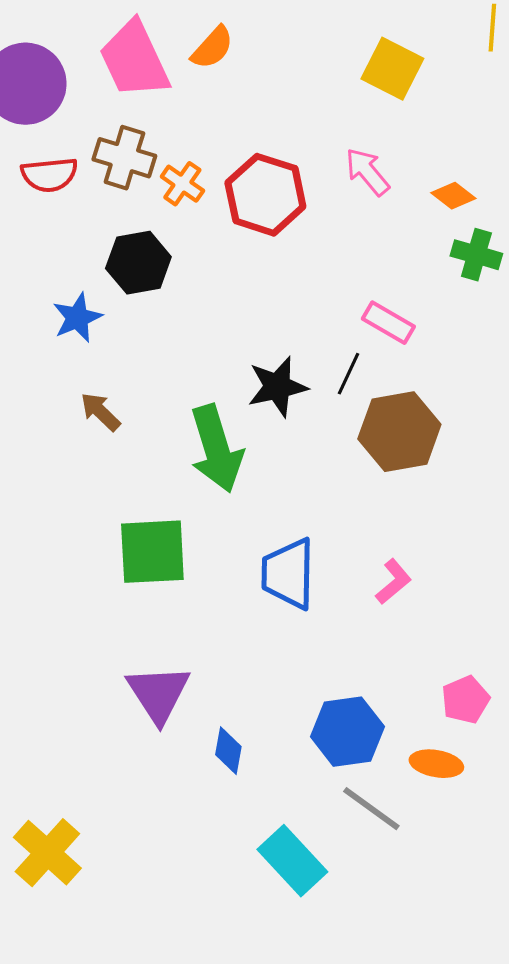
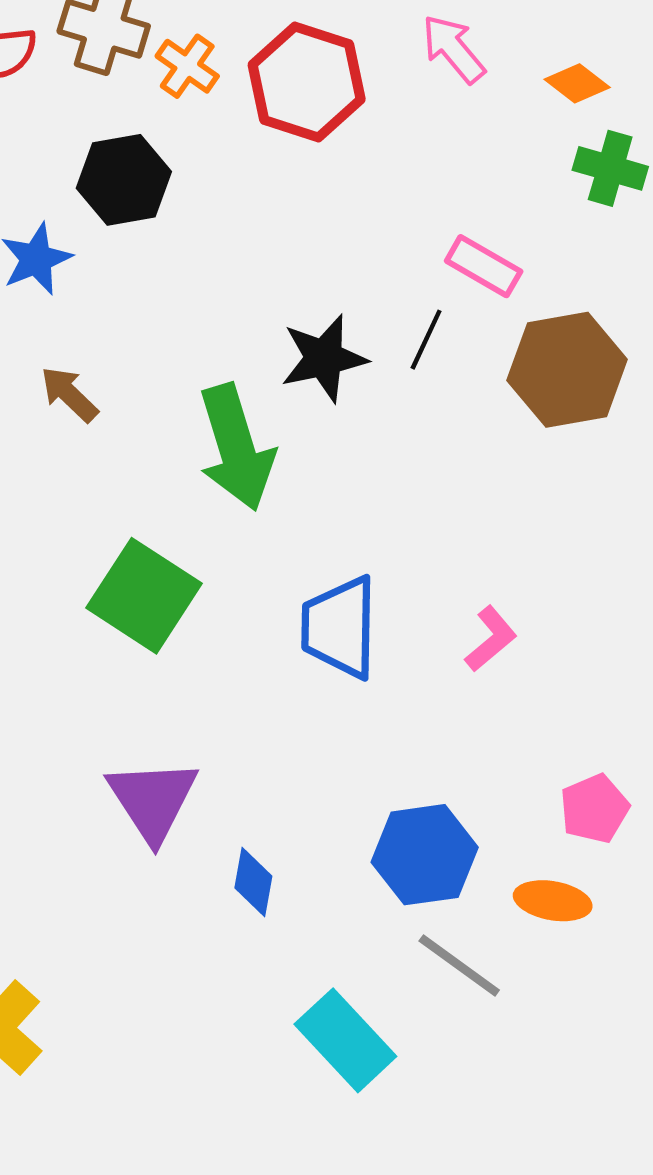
brown hexagon: (399, 432) -> (567, 370), moved
green square: (152, 552) -> (144, 596), turned 36

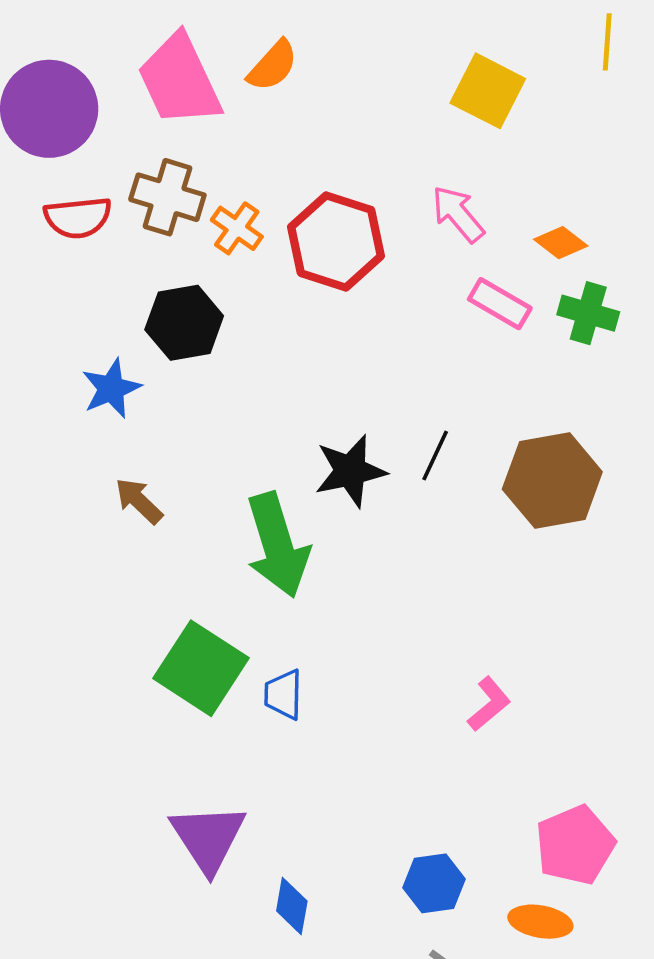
pink rectangle: (484, 266) -> (500, 304), moved
blue trapezoid: (340, 627) -> (283, 694), moved, size x0.6
pink pentagon: (594, 809) -> (575, 845), size x1.4
blue hexagon: (425, 855) -> (434, 883), size x0.7

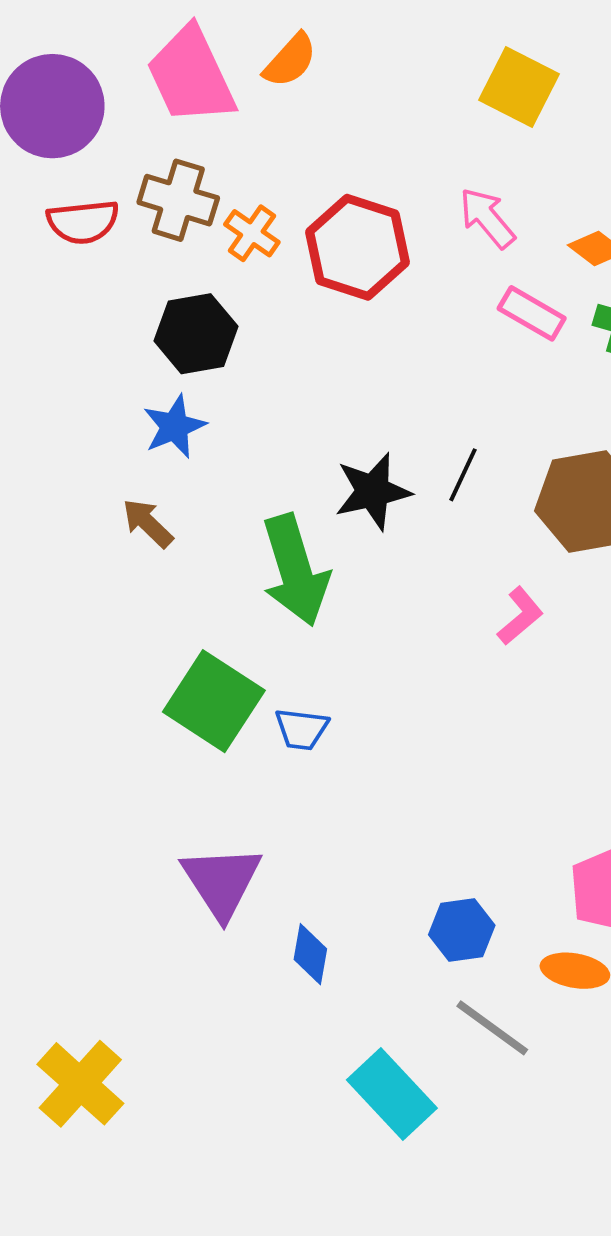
blue star: (111, 388) -> (174, 427), moved
blue trapezoid: (283, 694) -> (302, 729), turned -84
pink L-shape: (489, 704) -> (520, 616), moved

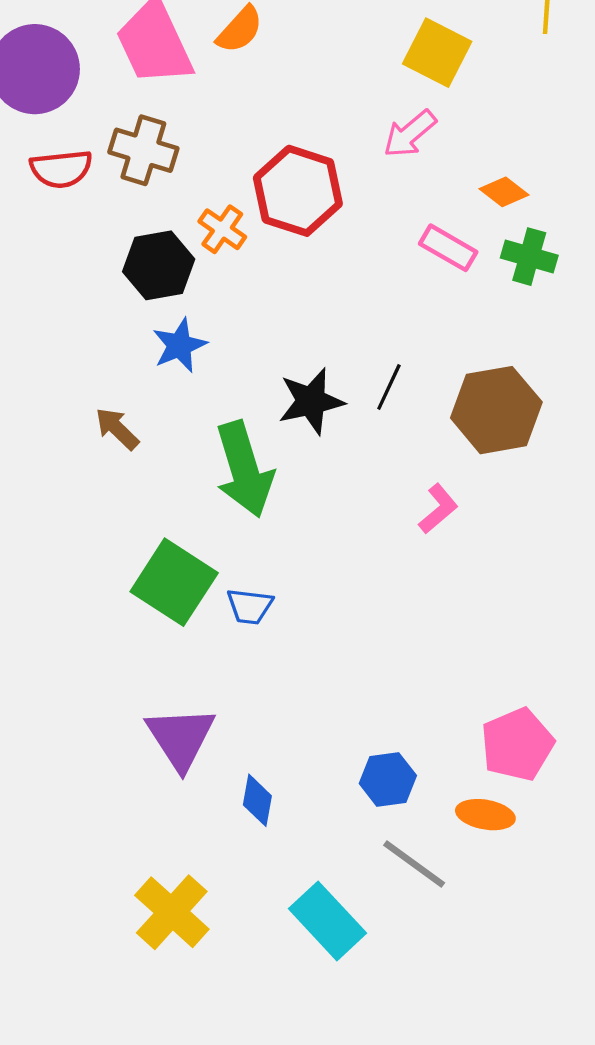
pink arrow: (487, 218) -> (410, 134), moved, turned -90
orange cross: (252, 233) -> (222, 229), moved
blue star: (174, 427) -> (180, 345), moved
yellow cross: (80, 1084) -> (172, 912), moved

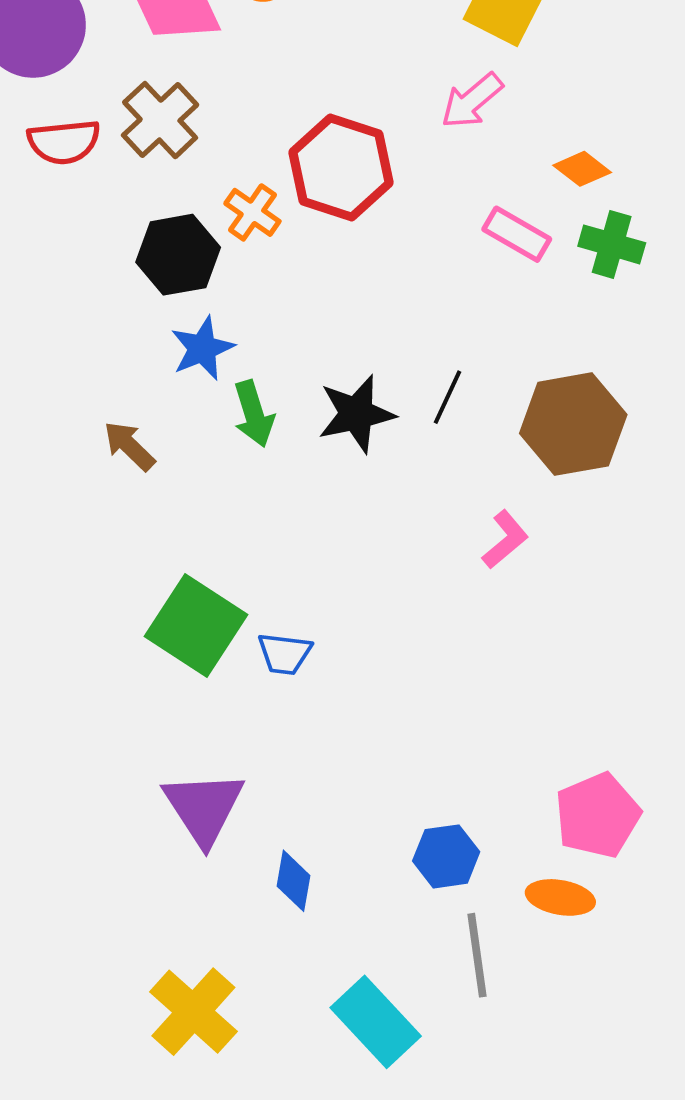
brown cross: (143, 150) -> (160, 120), turned 30
green arrow: (244, 469) -> (254, 414), moved, size x0.6
gray line: (414, 864) -> (477, 955), turned 46

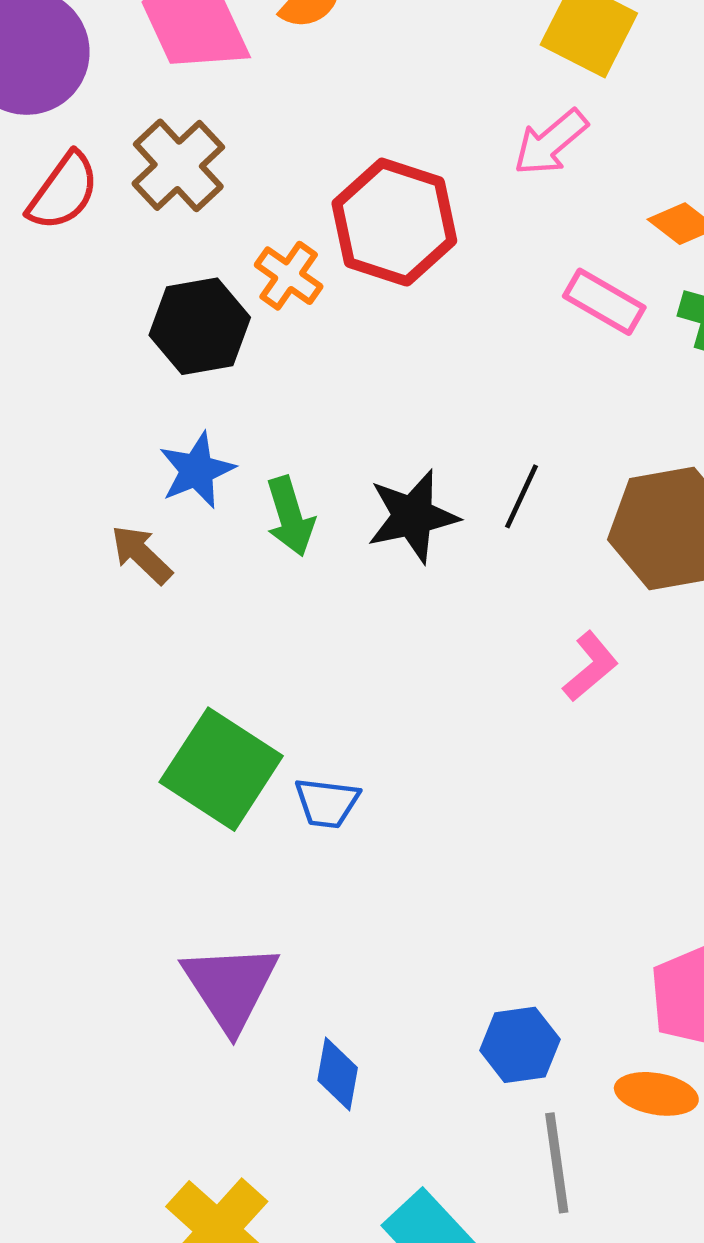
red semicircle: (64, 142) -> (63, 191), turned -48
blue star: (202, 348) -> (197, 470), moved

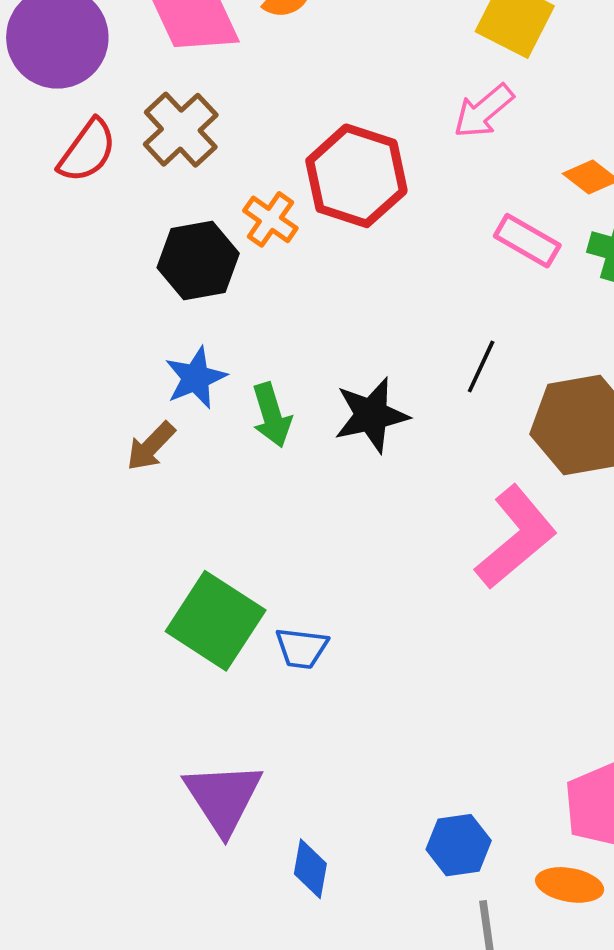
black line: (522, 496) -> (481, 366), moved
brown arrow: (142, 555) -> (151, 446), turned -90
pink L-shape: (590, 666) -> (516, 537), size x1.8

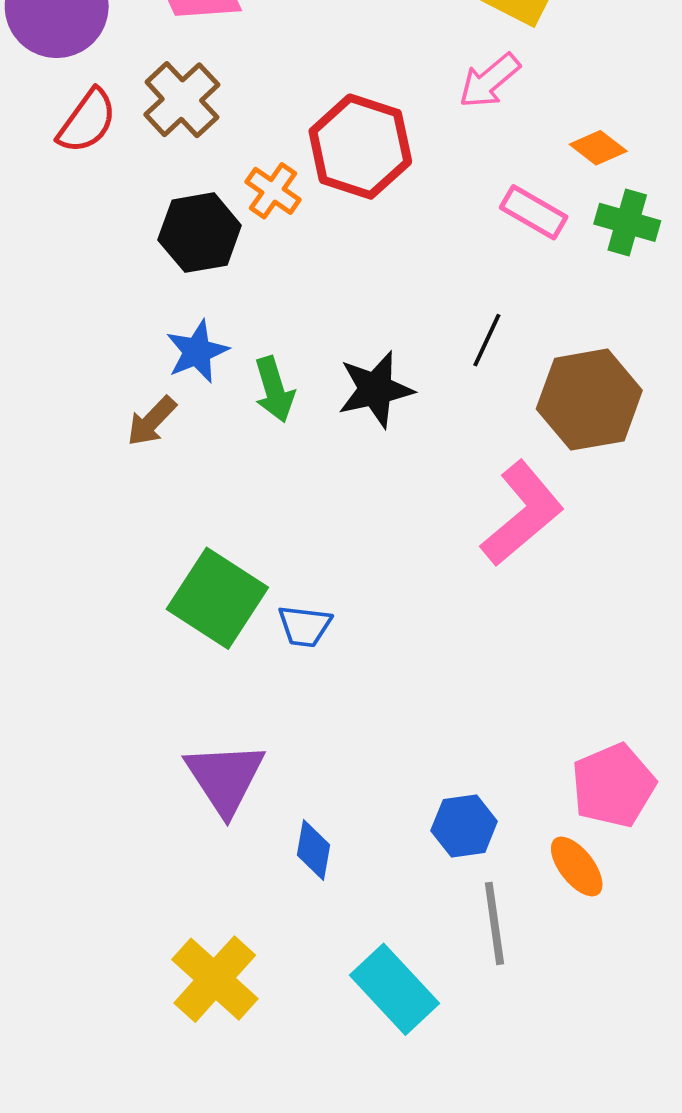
orange ellipse: (570, 885) -> (577, 866), turned 42

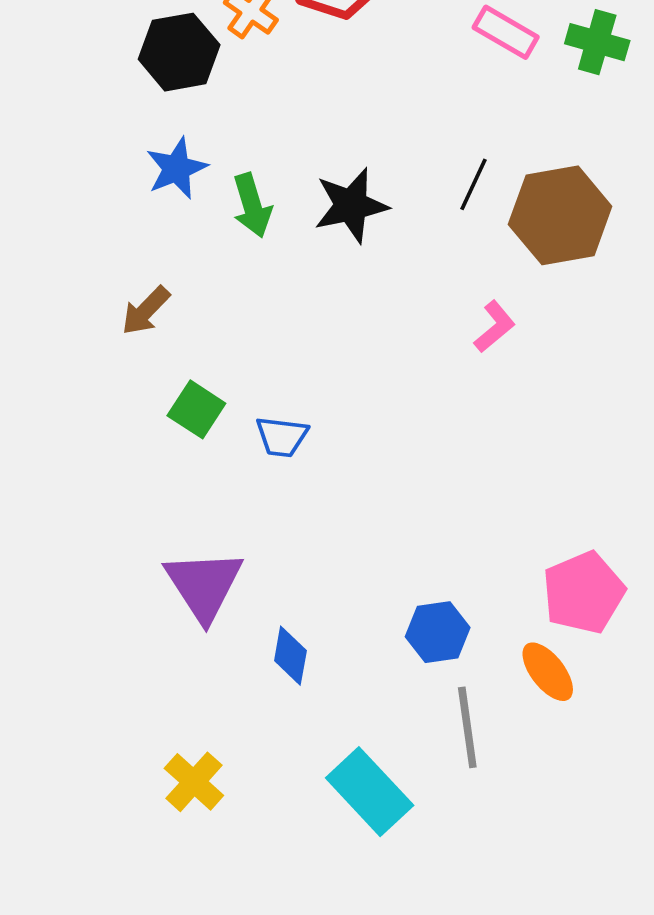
black line: (487, 340) -> (473, 184), moved
brown arrow: (152, 421) -> (146, 311), moved
pink L-shape: (522, 513) -> (495, 327), size x0.5
green square: (217, 598) -> (196, 409), size x0.6
yellow cross: (215, 979) -> (194, 782), size x0.7

